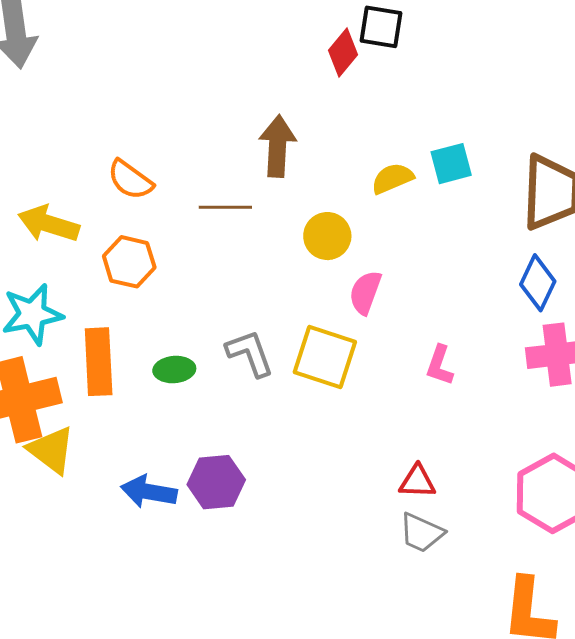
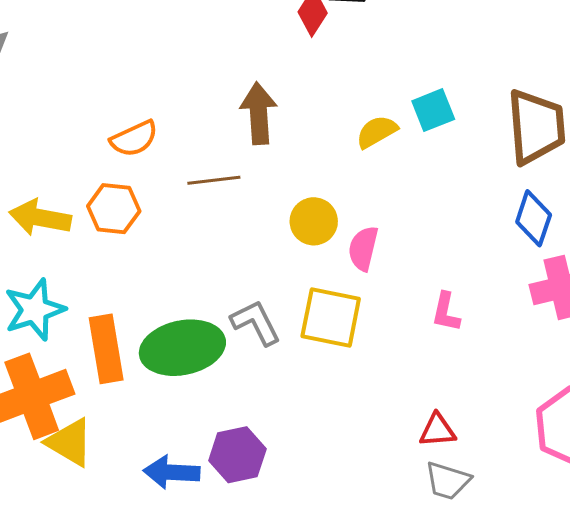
orange semicircle: (130, 180) -> (134, 139), moved, turned -54
yellow circle: (327, 236) -> (314, 221), moved
orange hexagon: (129, 262) -> (114, 209), moved
green ellipse: (174, 370) -> (182, 348), size x2.0

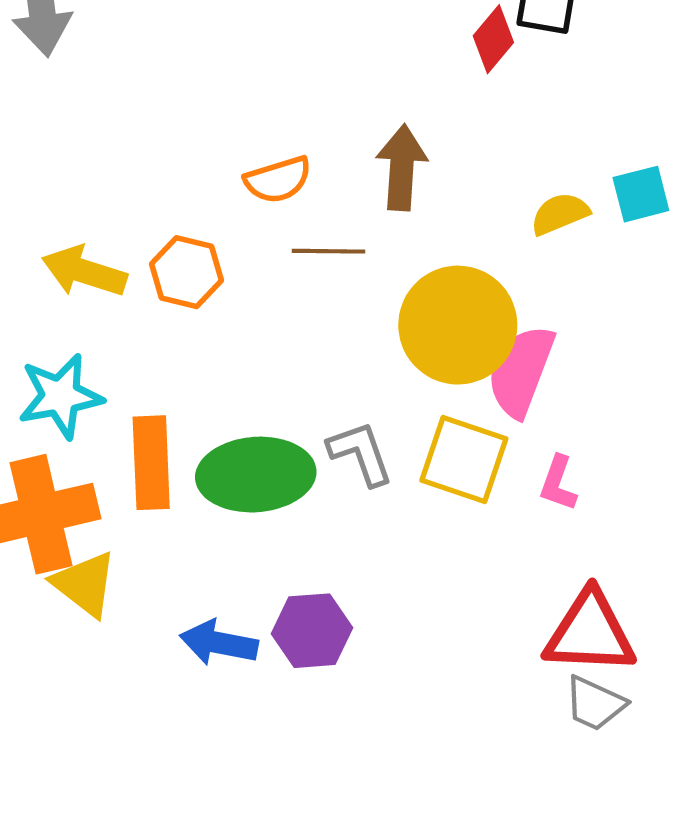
orange semicircle: (134, 139) -> (278, 180), moved
yellow circle: (314, 221) -> (458, 325), size x1.8
pink semicircle: (363, 248) -> (521, 371), size x1.5
pink L-shape: (446, 312) -> (558, 483), moved
red triangle: (437, 430) -> (590, 633), size x1.8

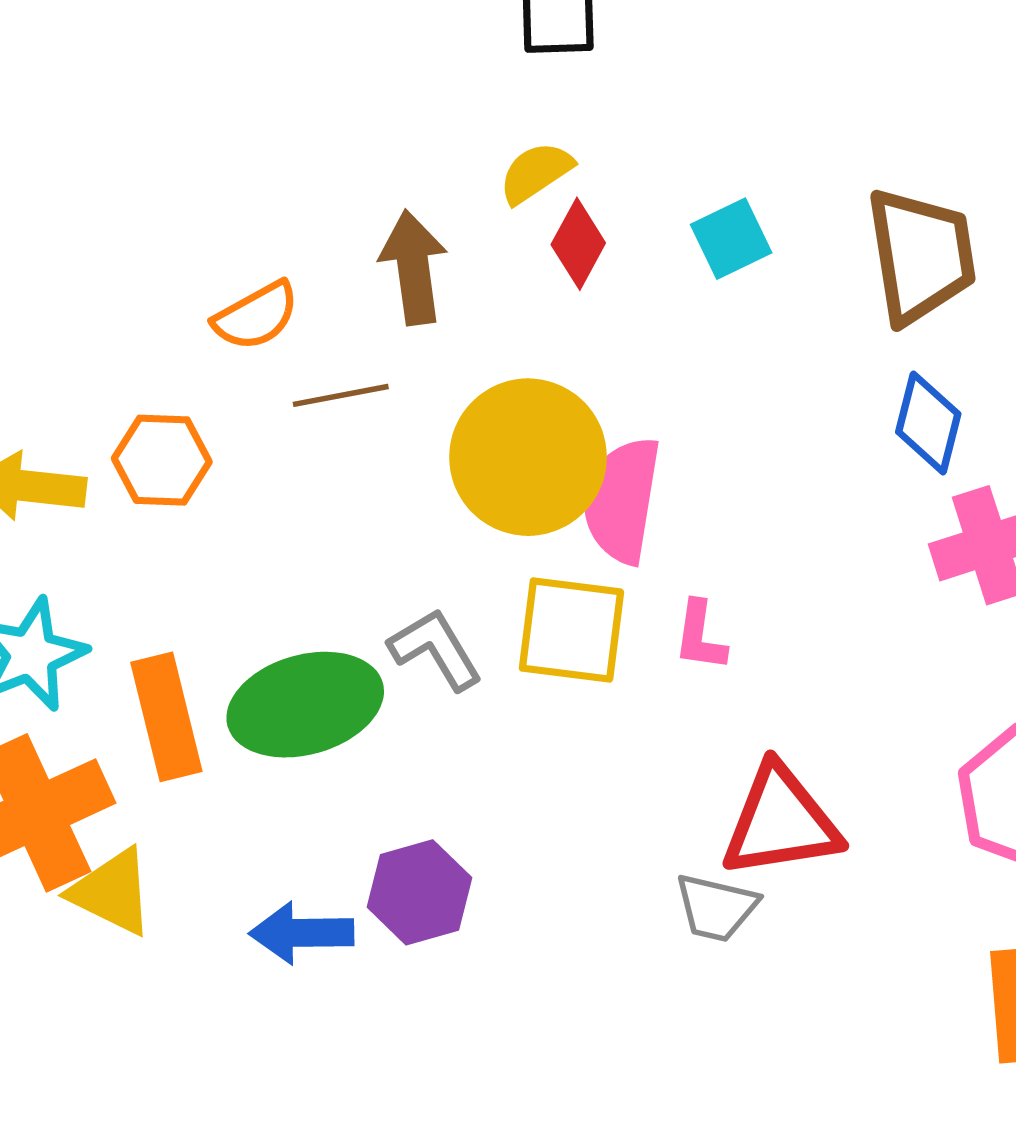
red diamond: (493, 39) -> (578, 244), moved
yellow semicircle: (560, 214) -> (536, 173), moved
gray trapezoid: (595, 703) -> (716, 908), moved

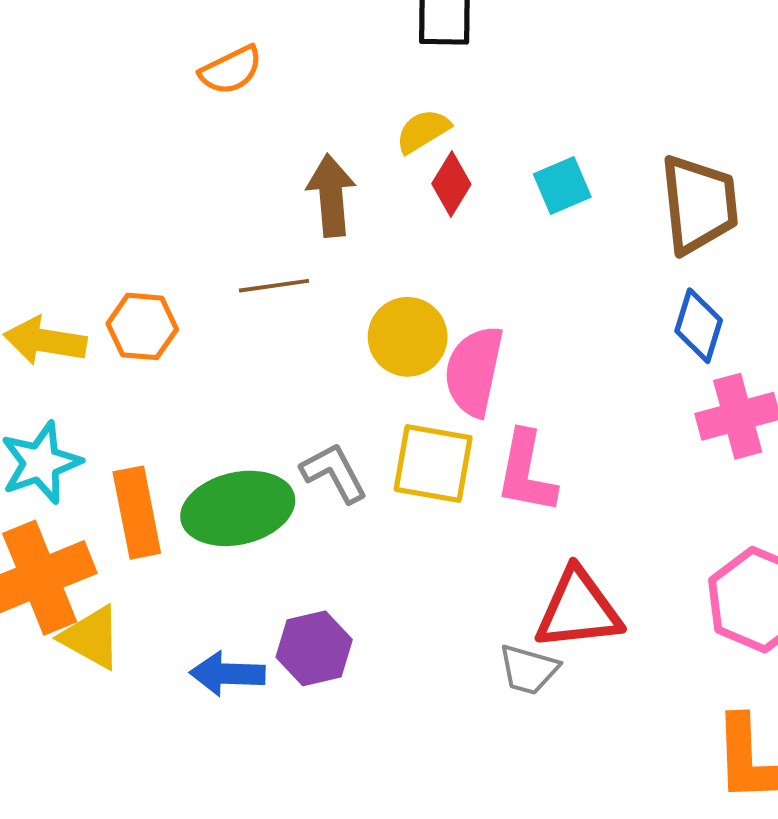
orange semicircle: (256, 316) -> (231, 70), moved
yellow circle: (528, 457) -> (408, 337), size x0.7
pink L-shape: (700, 636) -> (526, 472), size x1.6

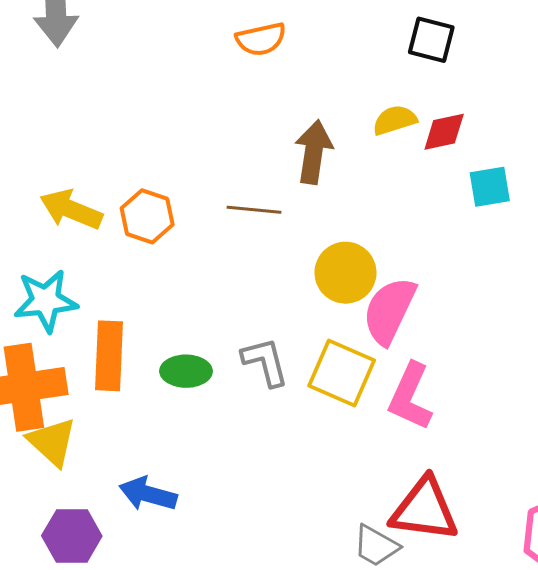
red diamond: (451, 184) -> (444, 132), moved, turned 33
green ellipse: (238, 508) -> (186, 371), size x0.6
purple hexagon: (314, 648) -> (72, 536), moved

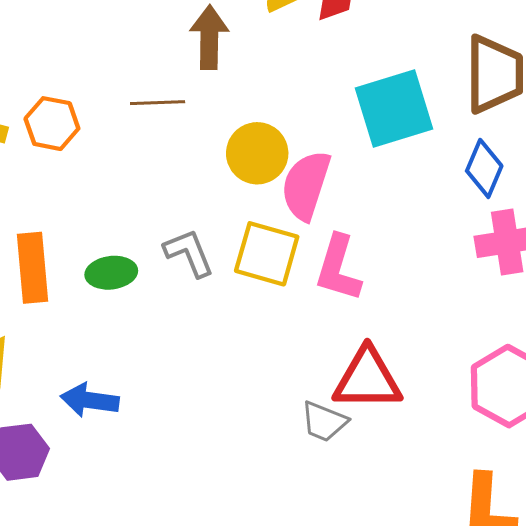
cyan square: (490, 187) -> (394, 108), moved, size x1.8

